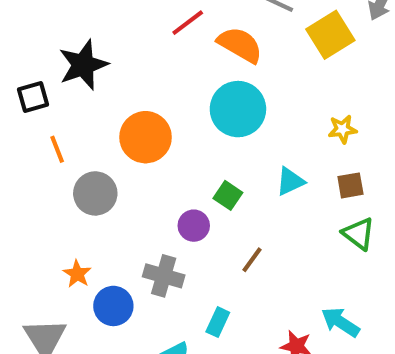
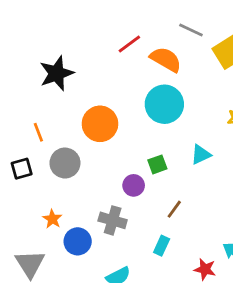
black square: (33, 97) -> (22, 169), moved
green square: (228, 195) -> (157, 164), turned 36
cyan rectangle: (218, 322) -> (162, 246), moved

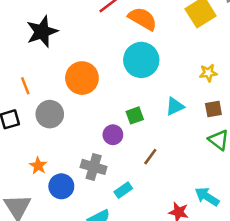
cyan rectangle: (162, 246) -> (123, 190), moved, turned 30

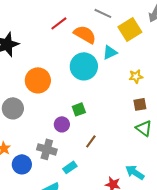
cyan triangle: (175, 106) -> (110, 52), moved

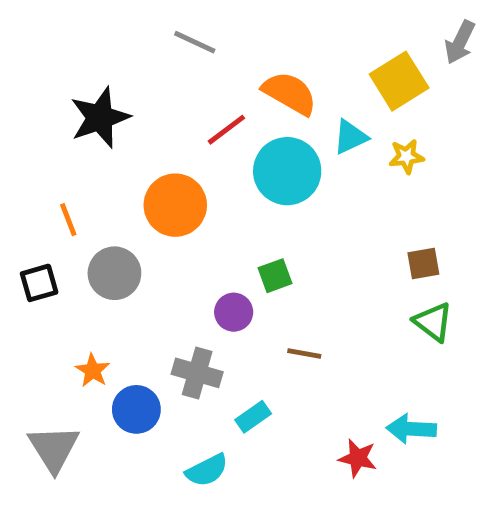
gray line: (103, 13) -> (195, 42), moved
red line: (59, 23) -> (226, 130), moved
yellow star: (136, 76) -> (406, 156), moved
brown line: (91, 141) -> (304, 354), turned 64
cyan arrow: (135, 172) -> (411, 429), turned -30

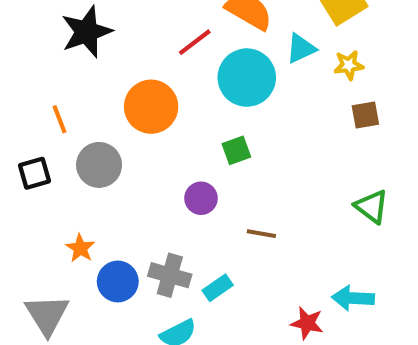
brown square: (423, 264) -> (365, 115), moved
green square: (275, 276) -> (236, 150), moved
gray cross: (197, 373) -> (170, 275), moved

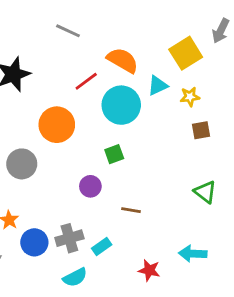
gray cross: (170, 275) -> (69, 238), turned -32
red star: (307, 323) -> (149, 270), moved

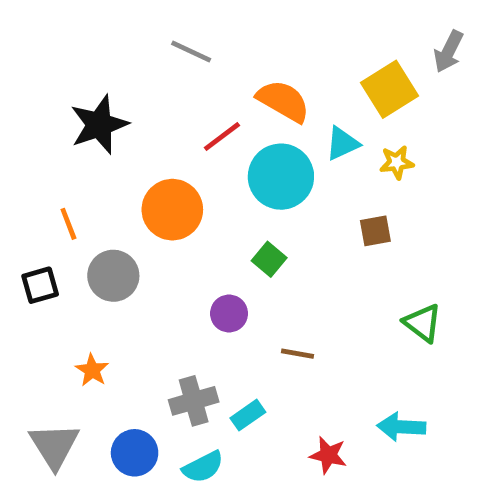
brown square: (201, 130) -> (375, 231), moved
green square: (114, 154) -> (269, 259), turned -30
blue circle: (34, 242) -> (135, 453), moved

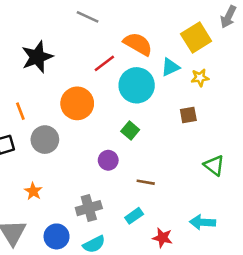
cyan rectangle: (248, 415) -> (134, 216), moved

